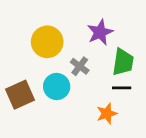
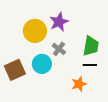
purple star: (100, 32) -> (59, 22), moved

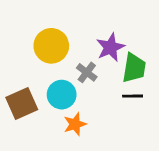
purple star: (59, 22) -> (110, 47), moved
orange star: (79, 84) -> (75, 124), moved

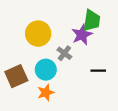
green trapezoid: (134, 68) -> (92, 20), moved
orange star: (75, 124) -> (46, 93), moved

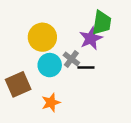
cyan circle: (46, 70) -> (50, 65), moved
black line: (98, 71) -> (86, 67), moved

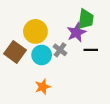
black line: (86, 67) -> (91, 50), moved
brown square: (18, 84) -> (15, 52), moved, turned -30

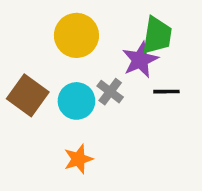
yellow circle: (35, 31) -> (76, 35), moved

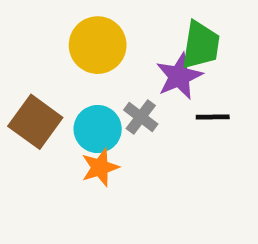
orange star: (78, 159) -> (100, 167), moved

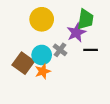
brown square: (35, 122) -> (23, 63), moved

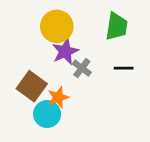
purple star: (76, 33) -> (65, 51), moved
cyan circle: (42, 55) -> (47, 114), moved

